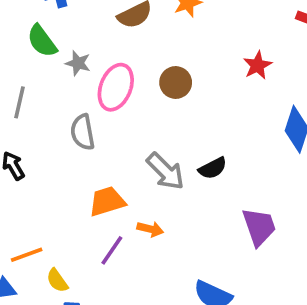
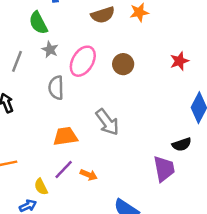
gray star: (78, 63) -> (50, 50), moved
black semicircle: (213, 168) -> (182, 144), moved
orange arrow: (150, 229) -> (89, 175), moved
yellow semicircle: (57, 281) -> (41, 187), moved

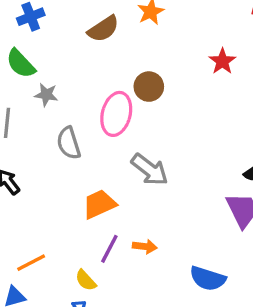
pink ellipse: (83, 61) -> (116, 114), moved

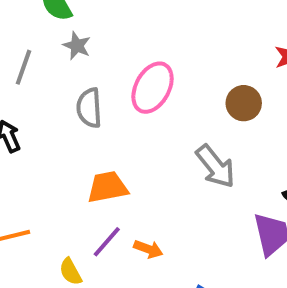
brown circle: (149, 87) -> (244, 103), moved
gray arrow: (150, 170) -> (215, 166), moved

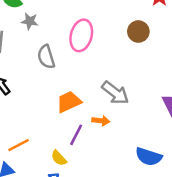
gray arrow: (215, 166) -> (115, 93), moved
orange arrow: (148, 249) -> (101, 121), moved

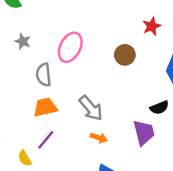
gray star: (30, 21) -> (23, 41), moved
gray semicircle: (46, 57) -> (44, 75), moved
orange arrow: (101, 121) -> (99, 138), moved

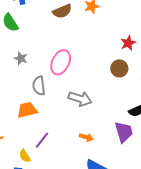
brown circle: (125, 55) -> (119, 68), moved
orange trapezoid: (45, 107) -> (27, 110), moved
gray arrow: (91, 108) -> (80, 99), moved, turned -30

